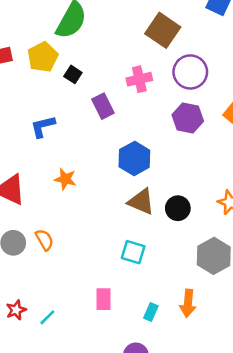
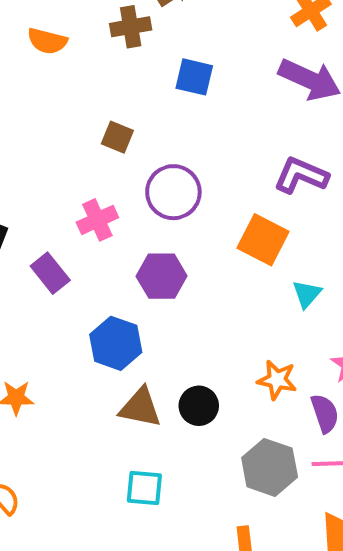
brown square: (163, 30) -> (117, 137), size x0.6
purple hexagon: (188, 118) -> (162, 276), moved

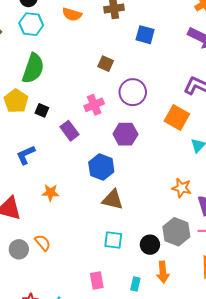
black circle: (199, 406) -> (150, 245), moved

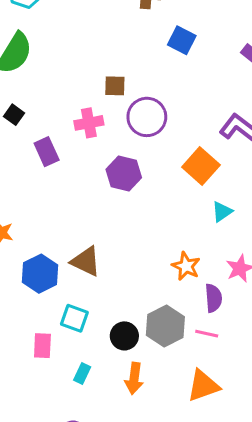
brown square: (106, 64) -> (115, 86), moved, turned -35
blue hexagon: (101, 167) -> (40, 274), moved
pink rectangle: (97, 281) -> (42, 346), moved
cyan rectangle: (135, 284) -> (82, 374), moved

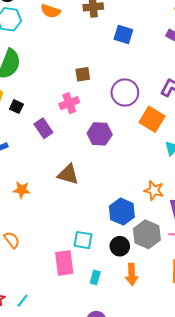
purple circle: (147, 117) -> (125, 93), moved
brown triangle: (86, 261) -> (68, 174), moved
blue hexagon: (40, 274) -> (122, 212), moved
pink rectangle: (42, 346) -> (64, 263), size x1.4

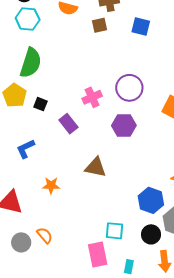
brown square: (83, 74) -> (99, 25), moved
purple circle: (125, 93) -> (129, 88), moved

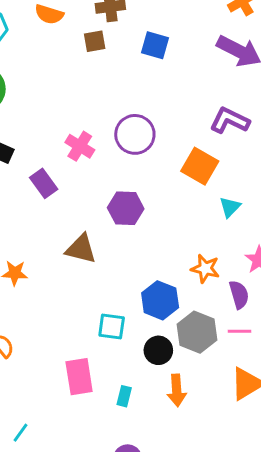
pink cross: (92, 97) -> (80, 146), turned -36
purple hexagon: (124, 125) -> (126, 208), moved
cyan square: (115, 231) -> (112, 326), moved

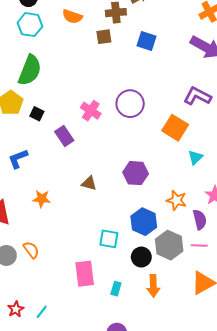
purple hexagon: (126, 208) -> (136, 173), moved
brown triangle: (81, 249) -> (89, 183), size x0.7

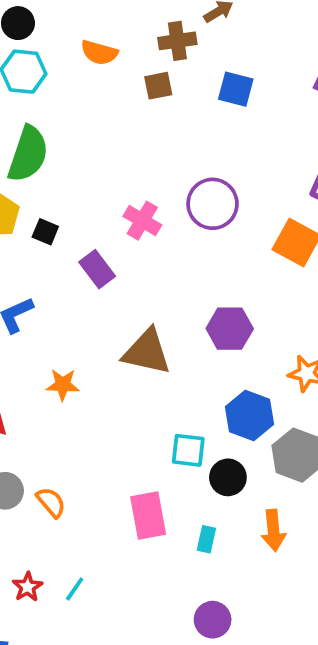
brown triangle: (89, 183) -> (147, 352), size x1.8
orange semicircle: (31, 250) -> (51, 502), moved
black circle: (141, 257) -> (228, 477), moved

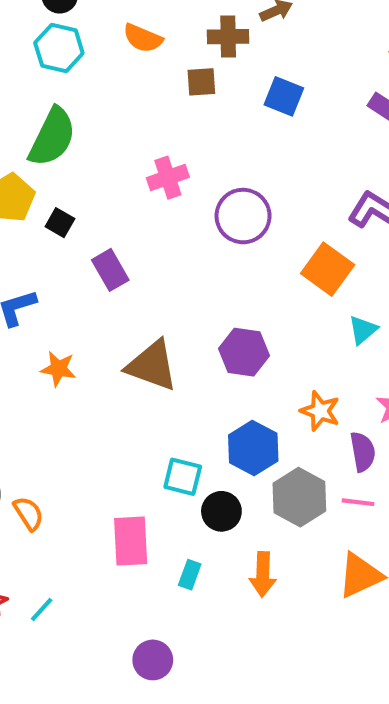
pink cross: (142, 221) -> (168, 178), moved, turned 33
orange star: (63, 385) -> (58, 369), moved
purple circle: (213, 620) -> (153, 660), moved

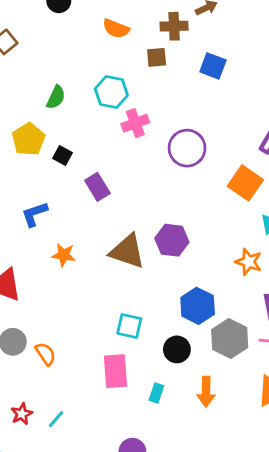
cyan hexagon: (59, 48) -> (111, 92), moved
green semicircle: (52, 137) -> (56, 97), size x0.6
purple hexagon: (244, 352) -> (172, 240), moved
orange star: (320, 411) -> (249, 262), moved
cyan square: (183, 477) -> (129, 326), moved

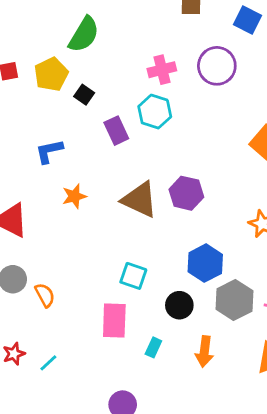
cyan hexagon: (111, 92) -> (155, 112), moved
green semicircle: (56, 97) -> (84, 35), size x1.5
purple circle: (187, 148) -> (217, 66), moved
orange star: (64, 255) -> (74, 196), turned -30

